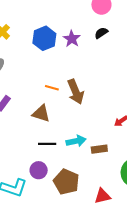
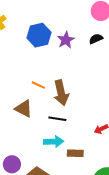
black line: (47, 144) -> (57, 119), moved

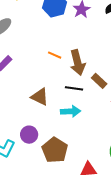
brown triangle: (24, 109) -> (40, 97), moved
brown rectangle: (75, 153) -> (99, 81), moved, turned 42

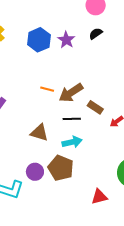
brown arrow: (77, 62) -> (71, 93), turned 80
brown pentagon: (55, 150) -> (61, 168), moved

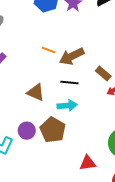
brown rectangle: (95, 107) -> (103, 73), moved

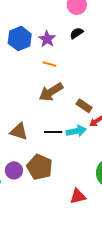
orange line: (49, 50) -> (49, 64), moved
black line: (69, 82) -> (53, 132), moved
cyan arrow: (67, 105) -> (76, 131), moved

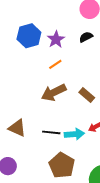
orange line: (49, 64) -> (55, 64), turned -56
brown rectangle: (84, 106) -> (87, 95), moved
brown pentagon: (40, 167) -> (62, 165), moved

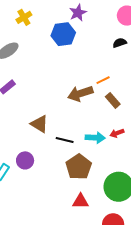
purple star: (56, 39) -> (78, 13), moved
orange line: (55, 64) -> (103, 80), moved
black line: (51, 132) -> (65, 140), moved

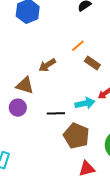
brown arrow: (80, 94) -> (47, 65), moved, size x0.7
brown triangle: (39, 124) -> (25, 85), moved
purple circle: (25, 160) -> (18, 108), moved

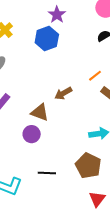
black line: (56, 113) -> (47, 173), moved
red triangle: (87, 169) -> (97, 199), turned -42

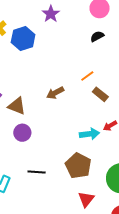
blue hexagon: (47, 39) -> (23, 39), moved
brown triangle: (40, 112) -> (17, 106), moved

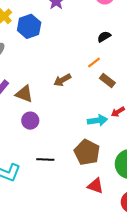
black semicircle: (97, 36) -> (104, 37), moved
red triangle: (86, 199) -> (95, 186), turned -48

